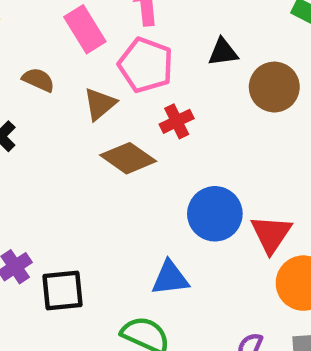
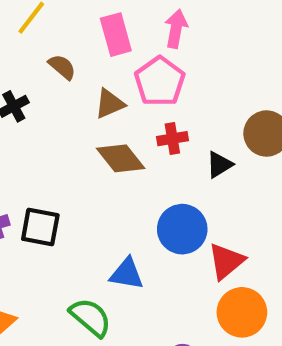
black triangle: (223, 52) -> (219, 165), moved, turned -40
black square: (63, 290) -> (40, 227), moved

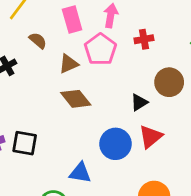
red cross: (172, 139) -> (144, 39), moved
red triangle: (226, 261) -> (151, 137), moved

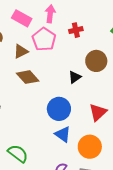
pink rectangle: (72, 20) -> (22, 18), turned -42
red triangle: (151, 137) -> (98, 112), moved
blue triangle: (80, 173) -> (63, 134), moved, turned 30

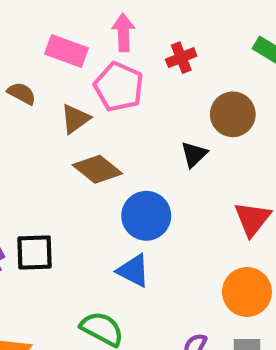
blue circle: (59, 109) -> (146, 216), moved
blue triangle: (63, 134) -> (133, 271), moved

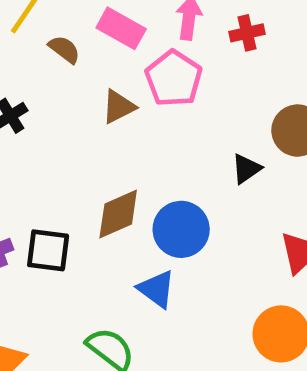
red cross: (181, 58) -> (247, 33), moved
brown semicircle: (22, 93) -> (64, 49), moved
brown diamond: (97, 169) -> (118, 214), moved, turned -72

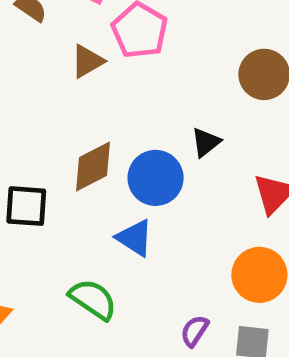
black triangle: (246, 169) -> (206, 142), moved

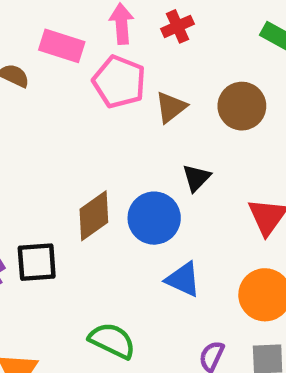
brown triangle: (87, 61) -> (171, 107), moved
blue triangle: (135, 238) -> (183, 279), moved

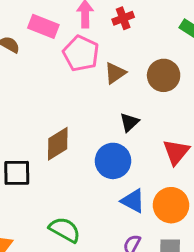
blue circle: (154, 218) -> (113, 161), moved
blue triangle: (183, 279) -> (133, 201), moved

